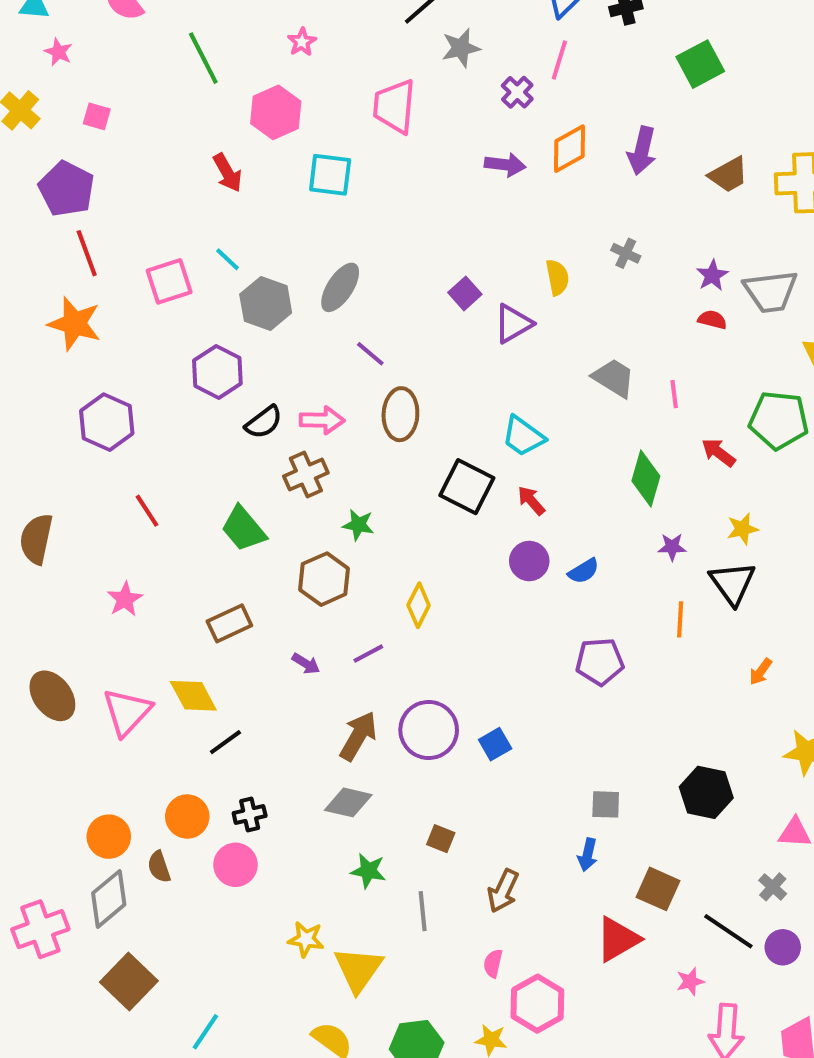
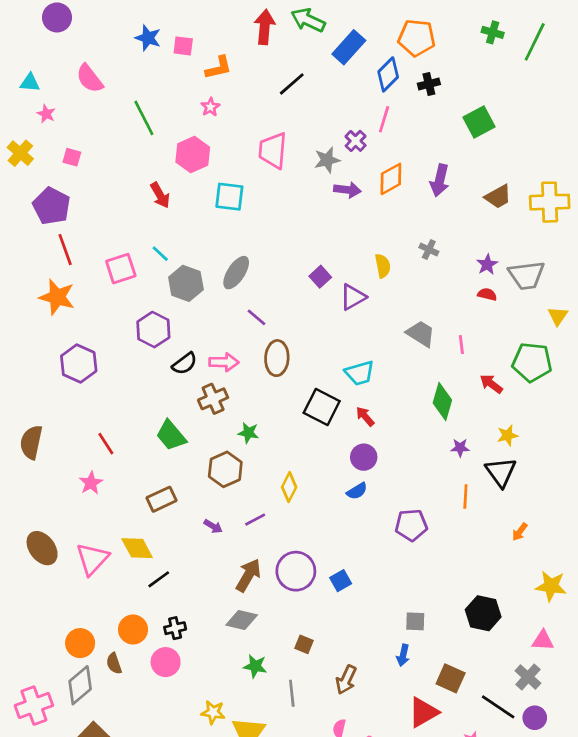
gray star: (461, 48) -> (327, 160), moved
cyan trapezoid: (523, 436) -> (360, 373), turned -52
red line: (147, 511) -> (106, 444), moved
blue semicircle: (584, 571) -> (357, 491), moved
gray cross: (773, 887) -> (528, 677), size x1.4

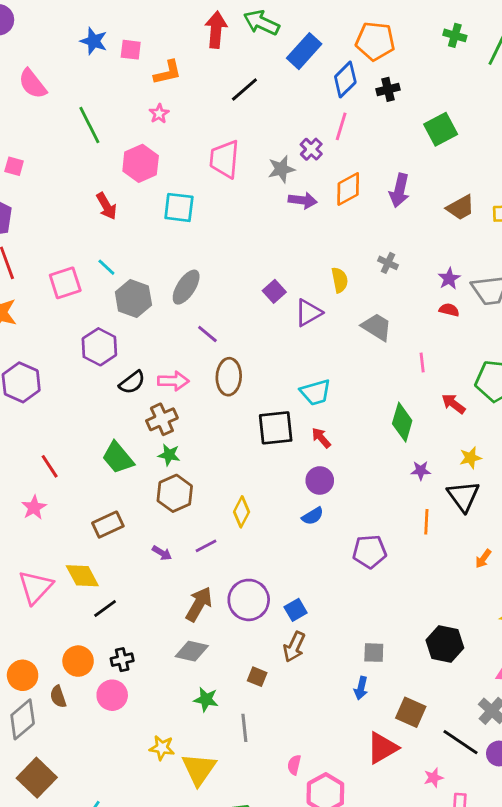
gray trapezoid: (421, 334) -> (377, 327), moved
black square: (322, 407) -> (276, 428), turned -33
green star: (248, 433) -> (169, 455), moved
brown arrow: (346, 680) -> (294, 647), moved

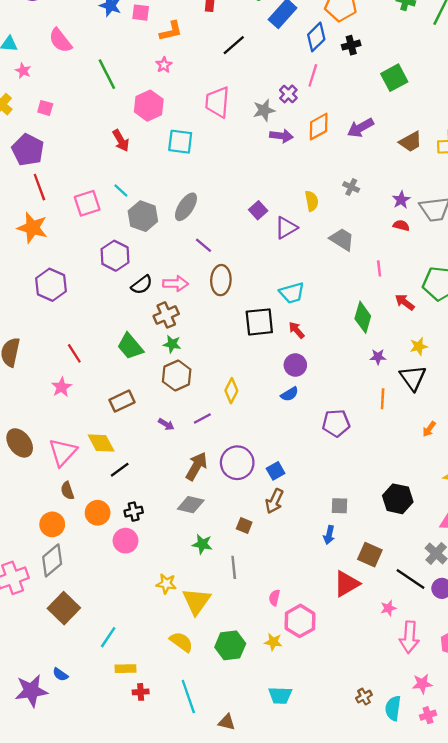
purple arrow: (399, 190) -> (360, 128), turned 48
brown semicircle: (58, 697) -> (67, 491), moved

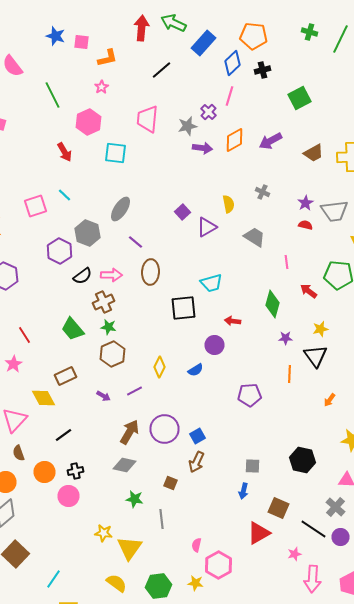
gray hexagon: (143, 216) -> (88, 233), moved
red arrow: (296, 330) -> (232, 321), moved, turned -42
blue semicircle: (290, 394) -> (196, 370), moved
yellow diamond: (101, 443) -> (44, 398), moved

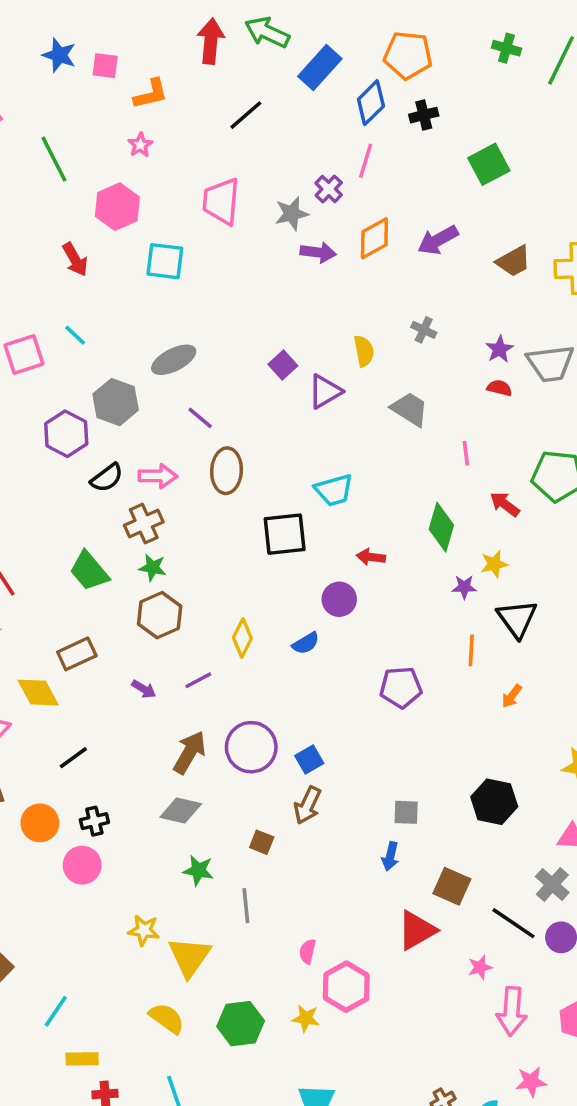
gray ellipse: (120, 209) -> (174, 360), turned 30
yellow star: (320, 329) -> (494, 564), moved
orange arrow: (330, 400) -> (512, 696), moved

